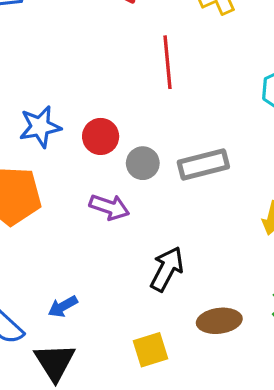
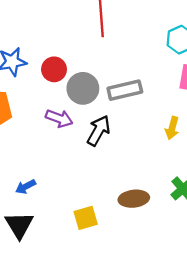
gray circle: (143, 163) -> (83, 88), size x1.4
black arrow: (167, 269) -> (99, 131), moved

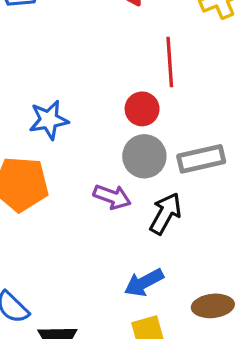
red circle: (54, 69) -> (142, 109), moved
blue arrow: (26, 187) -> (144, 283), moved, size x1.4

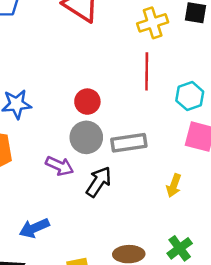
red line: (170, 62) -> (147, 71), moved
blue arrow: (144, 283) -> (34, 228), moved

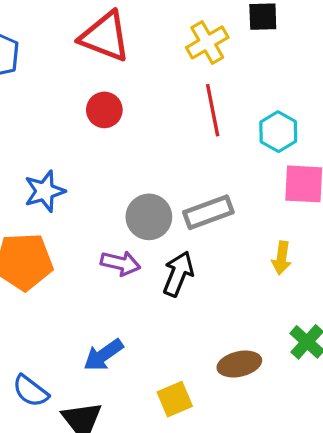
red circle: (87, 102) -> (104, 110), moved

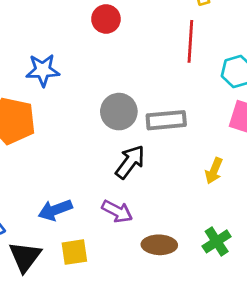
purple arrow: (120, 263) -> (117, 211), moved
yellow square: (175, 399) -> (74, 252), moved

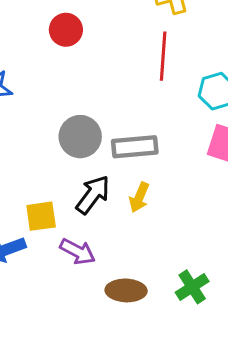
yellow arrow: (214, 171) -> (139, 197), moved
yellow square: (74, 252) -> (41, 216), moved

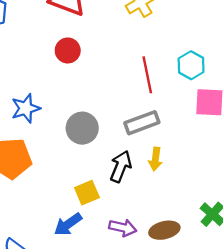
red line: (163, 56) -> (147, 75), moved
gray circle: (80, 137) -> (82, 128), moved
purple arrow: (78, 252) -> (123, 228), moved

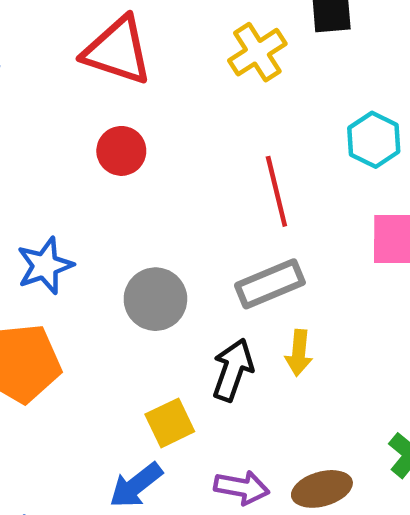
cyan hexagon: (191, 65) -> (374, 140), moved

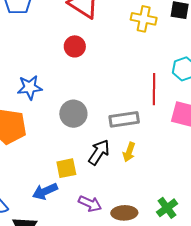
yellow cross: (257, 52) -> (144, 19), turned 30
red line: (276, 191) -> (154, 89), moved

